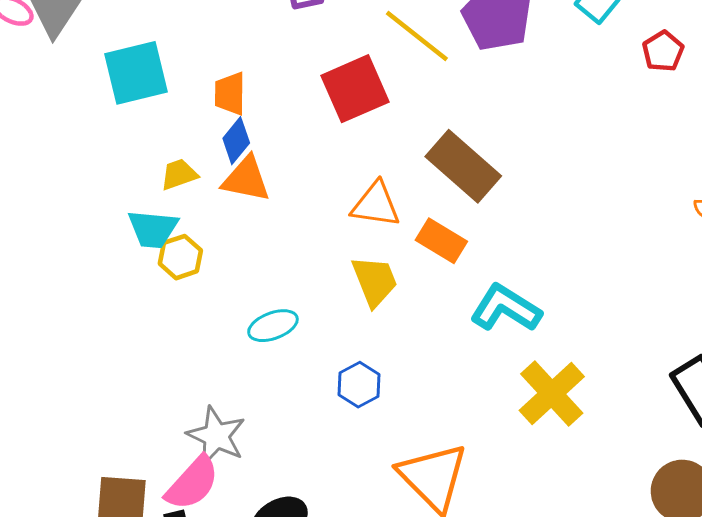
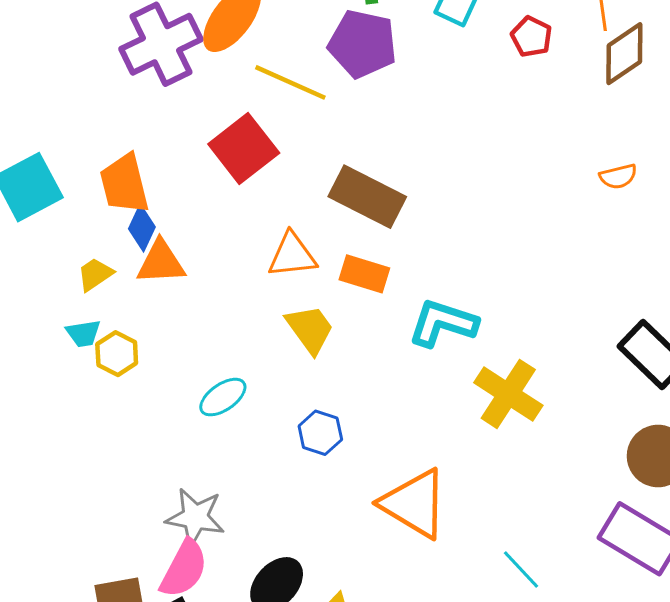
orange trapezoid: (230, 94) -> (124, 184), size x1.4
cyan trapezoid: (153, 229) -> (83, 333), size x0.7

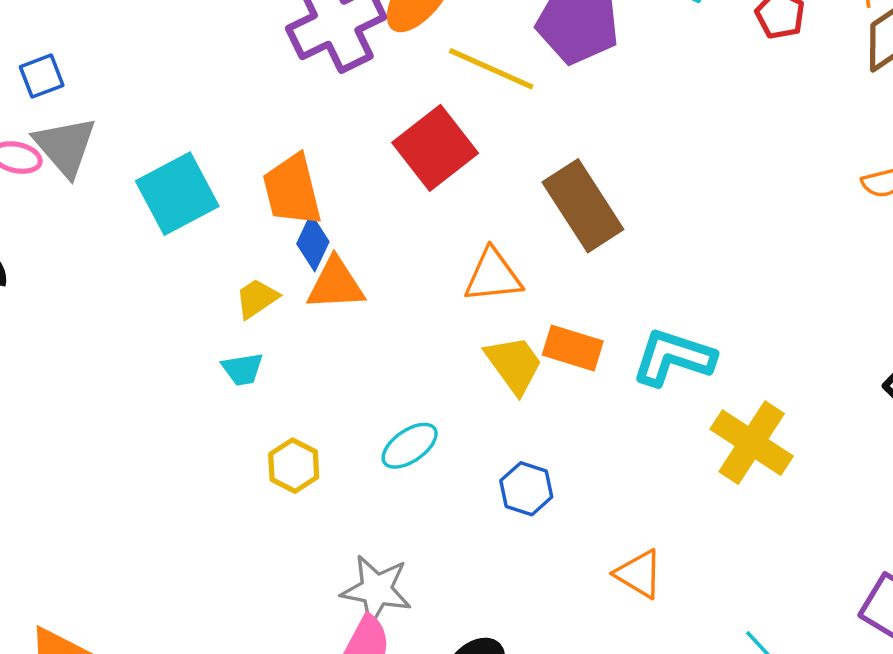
brown rectangle: (367, 197) -> (583, 206), turned 30
orange rectangle: (364, 274) -> (573, 348), moved
yellow hexagon: (117, 354) -> (294, 466), moved
orange triangle: (414, 504) -> (639, 574), size x0.6

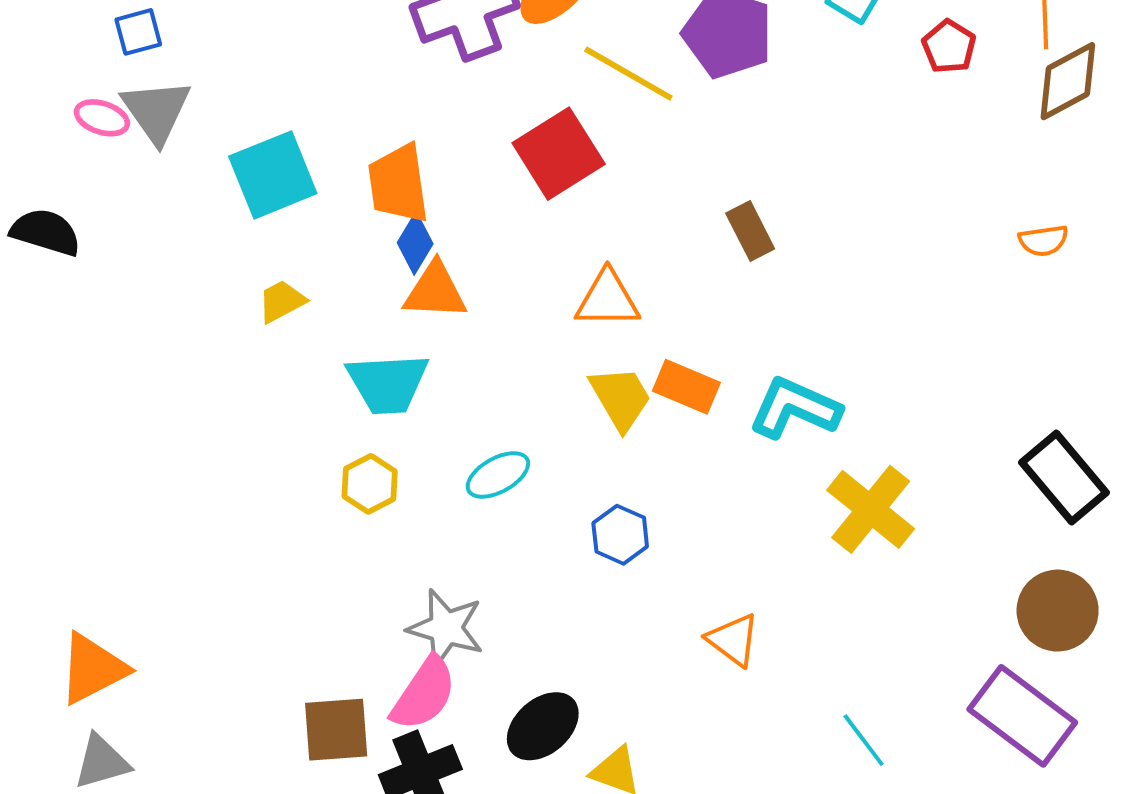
brown rectangle: (583, 206) -> (750, 231), moved, size x0.6
yellow trapezoid: (257, 298) -> (282, 301), moved
cyan trapezoid: (243, 369) -> (388, 383), moved, size x1.8

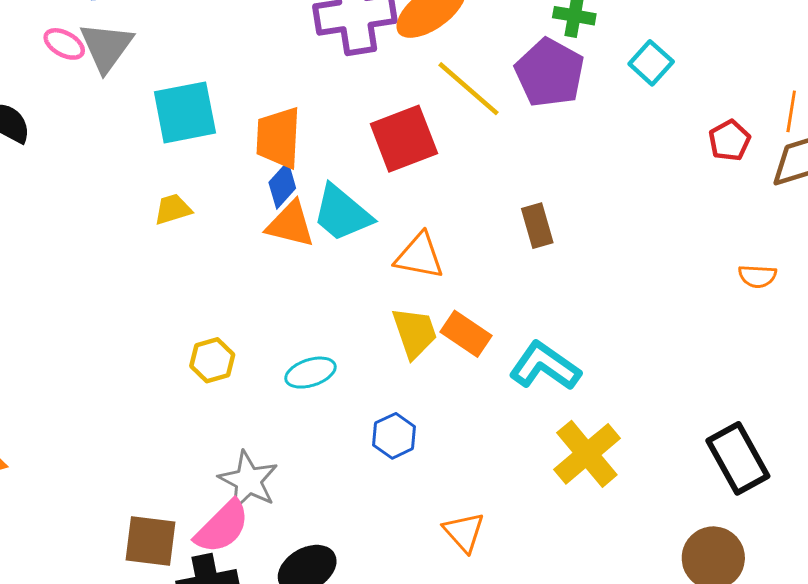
red pentagon: (949, 47) -> (730, 141), moved
cyan trapezoid: (388, 383) -> (342, 213), moved, turned 32

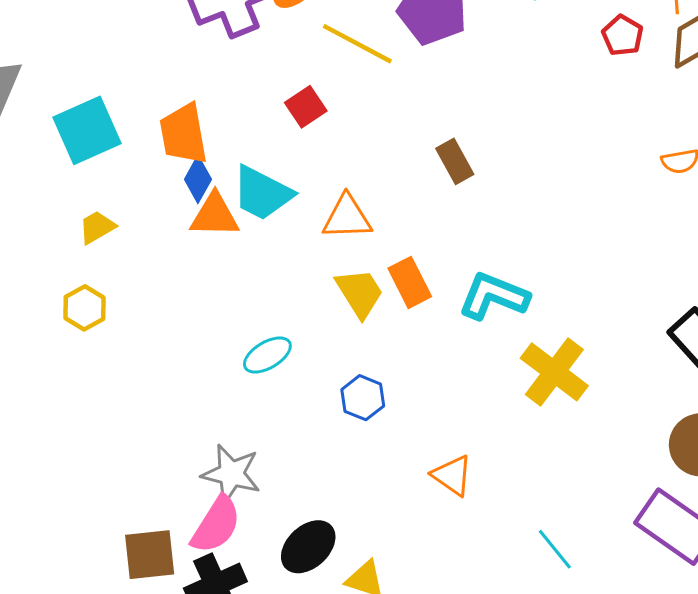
red square: (404, 139) -> (306, 107), size x0.6
orange rectangle: (466, 334) -> (410, 282), turned 42
yellow hexagon: (212, 360) -> (84, 308), moved

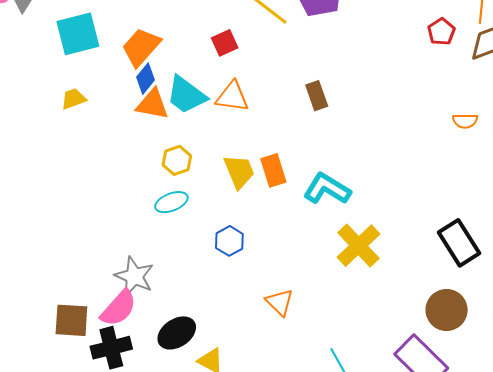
orange trapezoid: (183, 134) -> (141, 47), turned 42
orange triangle: (347, 217) -> (232, 97), moved
yellow hexagon: (84, 308) -> (177, 160), moved

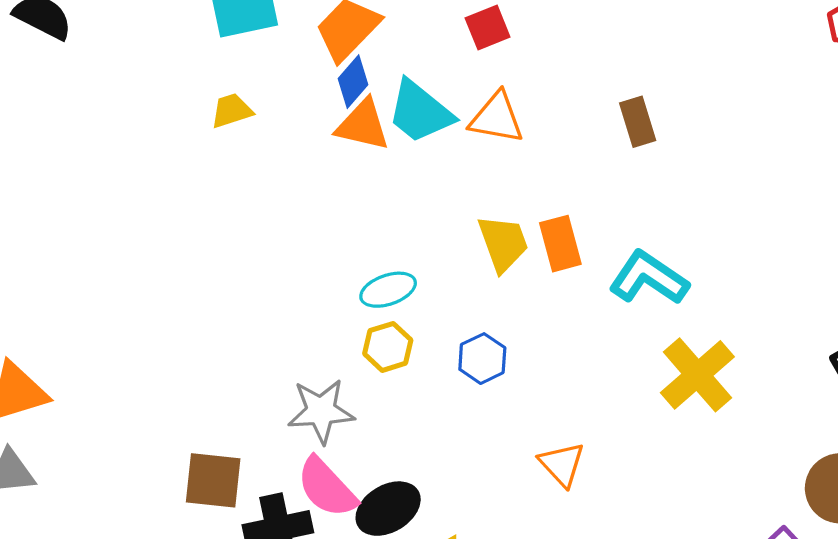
yellow hexagon: (177, 160) -> (388, 347), moved
gray star: (134, 276) -> (321, 411), turned -30
pink semicircle: (119, 308) -> (327, 488), moved, turned 93

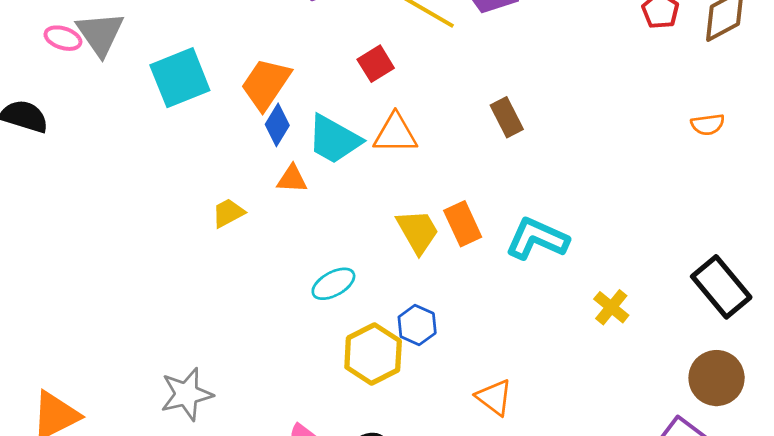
yellow trapezoid: (232, 111) -> (228, 213), moved
orange triangle: (363, 125) -> (292, 179), moved, size x0.7
yellow hexagon: (388, 347) -> (373, 354), moved, size x1.5
yellow cross: (697, 375) -> (611, 307), moved, size x0.6
gray star: (321, 411) -> (187, 394), moved

